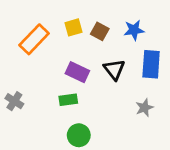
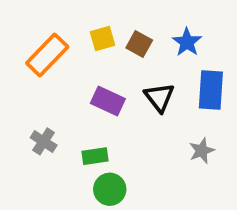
blue star: (134, 30) -> (187, 42), turned -30
green rectangle: (68, 100) -> (95, 156), moved
gray cross: (14, 101) -> (44, 141), moved

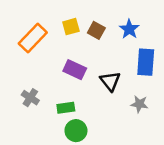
black triangle: (159, 97) -> (110, 81), moved
gray star: (202, 151) -> (139, 104), turned 30

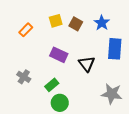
orange rectangle: (33, 38) -> (26, 30), size x0.6
gray star: (139, 104) -> (112, 94), moved, size x1.5
green rectangle: (66, 108) -> (52, 85), turned -32

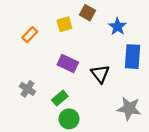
brown square: (76, 24) -> (87, 13), moved

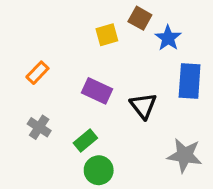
brown square: (87, 13) -> (140, 18), moved
yellow square: (64, 24) -> (107, 35), moved
orange rectangle: (30, 35) -> (37, 73), moved

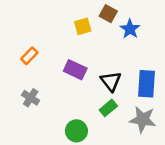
blue rectangle: (190, 81) -> (147, 84), moved
green rectangle: (85, 140) -> (108, 108), moved

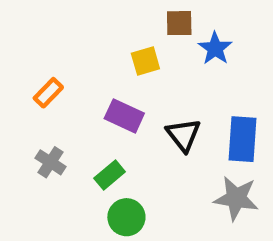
brown square: (108, 14) -> (179, 23), turned -30
yellow square: (83, 26) -> (145, 61), moved
green rectangle: (108, 108) -> (110, 175), moved

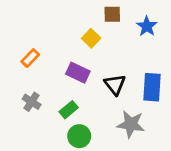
blue star: (215, 48) -> (147, 26), moved
yellow square: (145, 61) -> (91, 38), turned -30
gray star: (236, 198) -> (131, 124), moved

